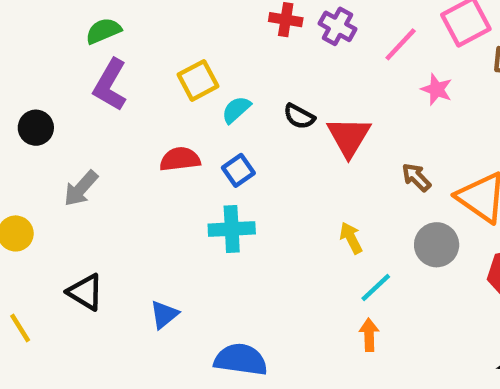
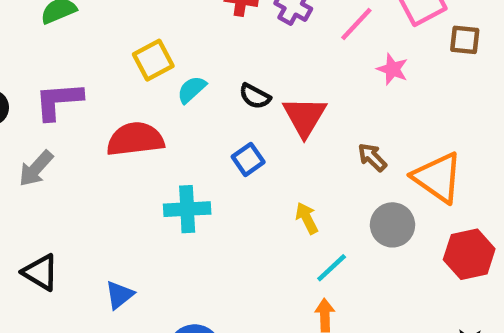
purple L-shape: (110, 85) -> (59, 101), moved, turned 56
red semicircle: (180, 159) -> (135, 139), size x1.4
blue square: (238, 170) -> (248, 159), moved

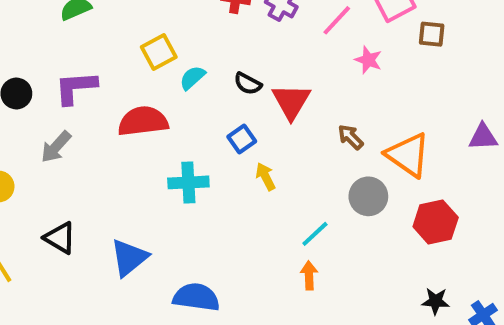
yellow arrow: (307, 218) -> (266, 177), moved
blue triangle: (119, 295) -> (129, 258), size x1.5

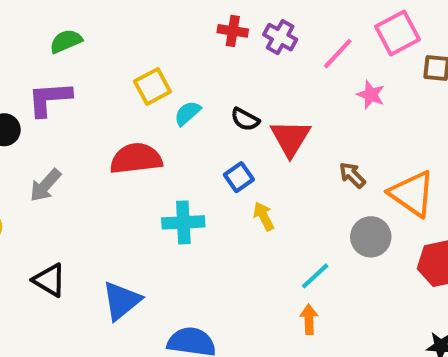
purple L-shape: (76, 88) -> (49, 99), moved

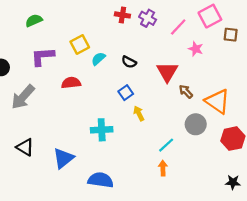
purple L-shape: (49, 99) -> (43, 57), moved
red triangle: (290, 138) -> (167, 72), moved
red semicircle: (136, 159) -> (71, 83), size x0.7
gray arrow: (45, 185) -> (23, 97), size x1.4
cyan cross: (183, 222) -> (102, 130), moved

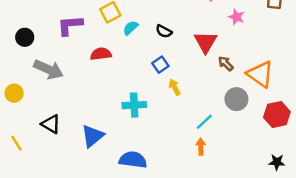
gray arrow: (23, 97) -> (49, 69), turned -108

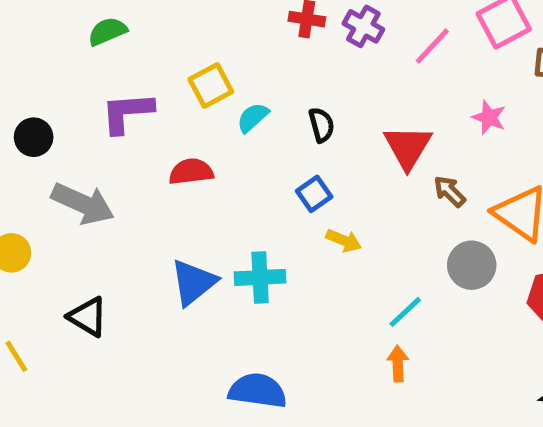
pink star: (236, 17) -> (489, 117), moved
black semicircle: (164, 31) -> (322, 125), turned -133
yellow arrow: (175, 87) -> (344, 241), turned 140
blue triangle: (93, 136) -> (194, 282), moved

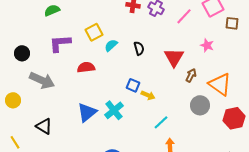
brown arrow: (450, 191) -> (191, 75), turned 72
blue square: (314, 194) -> (133, 85), moved, turned -32
cyan cross: (260, 277) -> (114, 110), turned -36
cyan line: (405, 312) -> (161, 122), moved

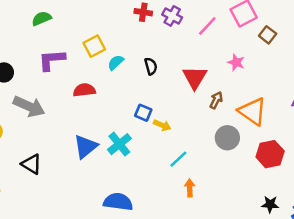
brown square: (232, 23) -> (268, 35), turned 32

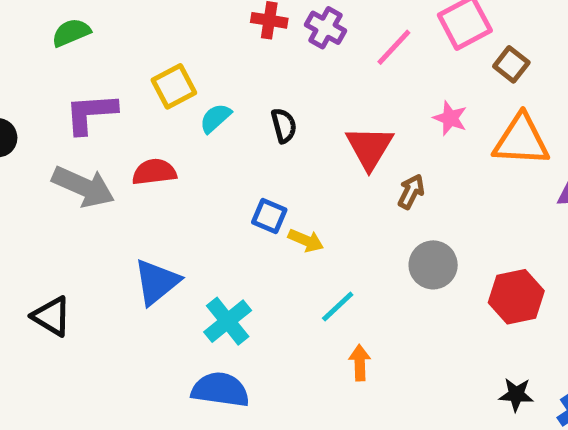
gray arrow: (29, 106) -> (83, 187), moved
orange triangle: (252, 111) -> (521, 140), moved, turned -32
cyan cross: (119, 144) -> (228, 321), moved

